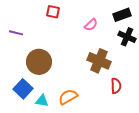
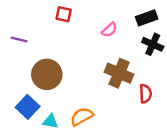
red semicircle: (116, 86) -> (145, 94), moved

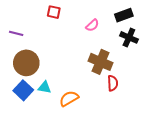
brown circle: (47, 74) -> (26, 63), moved
red semicircle: (145, 94) -> (113, 83), moved
cyan triangle: (50, 121) -> (45, 87), moved

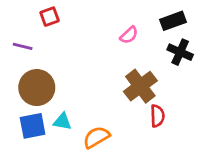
red square: (54, 12) -> (50, 17), moved, turned -32
brown cross: (100, 62) -> (140, 86), turned 30
blue square: (23, 90) -> (33, 126), turned 36

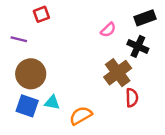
black cross: (180, 52) -> (138, 46), moved
blue square: (33, 126) -> (27, 106), turned 30

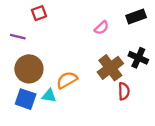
black cross: (138, 46) -> (138, 58), moved
orange semicircle: (81, 115) -> (67, 80), moved

